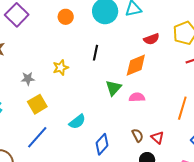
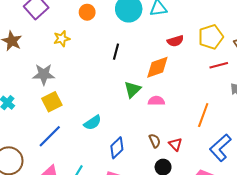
yellow star: (61, 68) -> (62, 39), moved
gray star: (28, 79) -> (44, 74), size x1.5

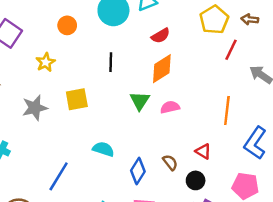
red semicircle: (175, 41) -> (161, 36), moved
red line: (219, 65) -> (231, 50), turned -36
yellow square: (52, 102) -> (77, 99), moved, turned 30
cyan semicircle: (93, 123) -> (103, 149), turned -114
brown semicircle: (155, 141) -> (170, 162), moved

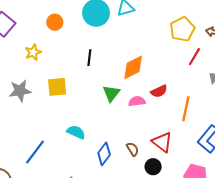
red semicircle: (161, 36) -> (159, 91), moved
red triangle: (203, 151) -> (162, 142), size x1.5

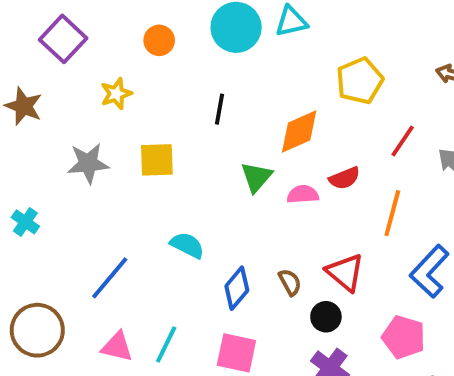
yellow pentagon: (182, 29) -> (360, 81), moved
red line: (194, 57) -> (403, 141), moved

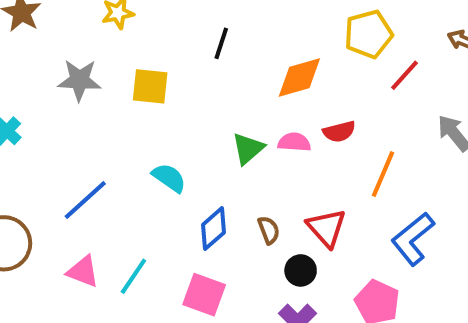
red line: (403, 141) -> (404, 75), moved
green triangle: (256, 177) -> (248, 148), moved

